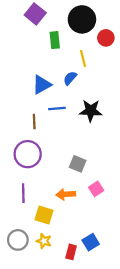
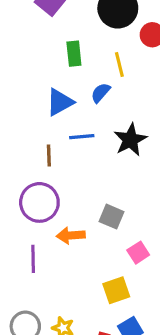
green rectangle: (55, 40) -> (74, 54), moved
black star: (91, 111) -> (130, 140), turned -30
orange arrow: (66, 194) -> (71, 235), moved
yellow square: (44, 215) -> (116, 290), moved, turned -36

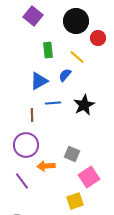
yellow line: (119, 65) -> (77, 57), turned -35
pink square: (138, 253) -> (89, 177), size x1.5
purple line: (33, 259) -> (22, 181), turned -36

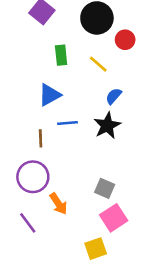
blue semicircle: (65, 75) -> (114, 96), moved
gray square: (72, 154) -> (105, 188), moved
orange arrow: (46, 166) -> (58, 204), turned -120

